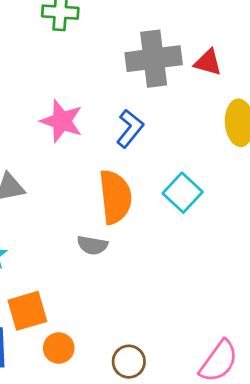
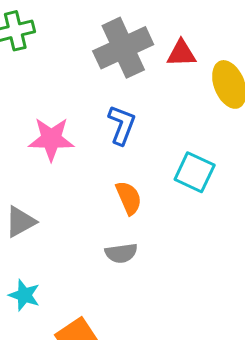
red triangle: (208, 62) -> (181, 53), moved
orange semicircle: (115, 197) -> (129, 198), size x0.6

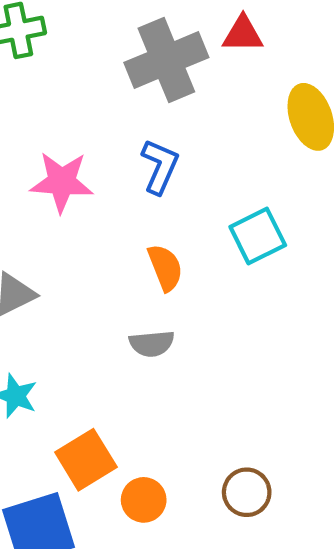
red triangle: (181, 53) -> (243, 34), moved
cyan square: (195, 172) -> (258, 236), turned 36

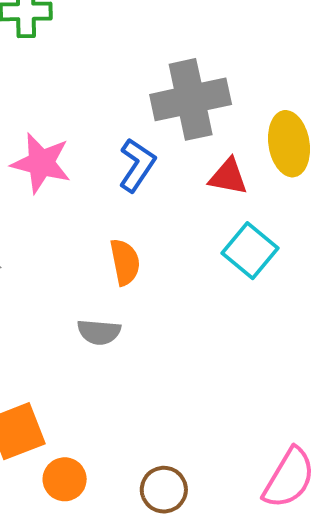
red triangle: (243, 34) -> (228, 177), moved
gray cross: (166, 60) -> (191, 99), moved
cyan square: (258, 236) -> (250, 251), moved, turned -34

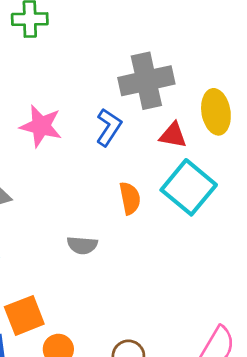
cyan square: (250, 251) -> (189, 187), size x1.4
orange semicircle: (125, 262) -> (130, 198), moved

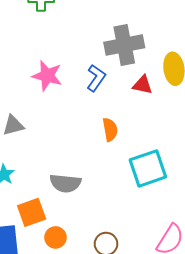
cyan square: (189, 187) -> (148, 168), moved, turned 30
gray semicircle: (82, 245) -> (65, 183), moved, size x1.4

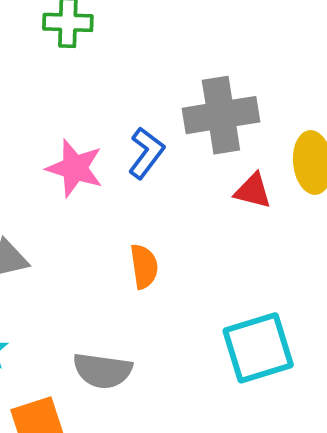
blue L-shape: (96, 78) -> (146, 153), moved
orange semicircle: (110, 130) -> (144, 266), moved

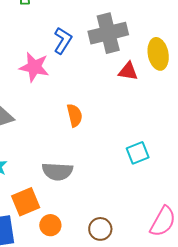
blue L-shape: (146, 153) -> (63, 41), moved
cyan square: (258, 348) -> (138, 153), size x0.6

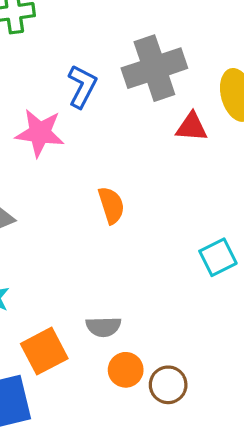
gray semicircle: (57, 171) -> (103, 327), moved, size x0.7
orange circle: (50, 225) -> (126, 370), moved

